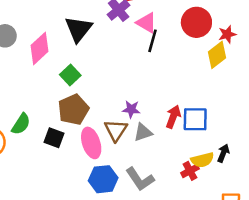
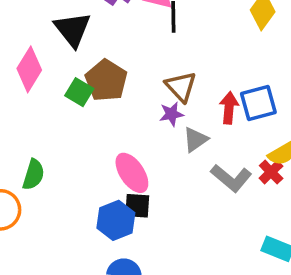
brown pentagon: (73, 110) -> (106, 80), moved
brown triangle: (116, 130) -> (181, 87), moved
black square: (54, 138) -> (137, 206), moved
blue hexagon: (103, 179) -> (116, 220), moved
gray L-shape: (140, 179) -> (231, 178), moved

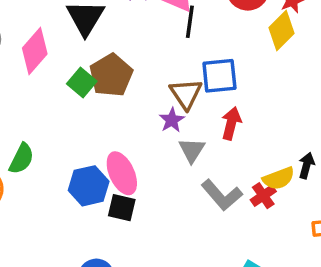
blue square: (258, 103) -> (219, 76), moved
purple star: (171, 114) -> (172, 120), turned -30
gray triangle: (195, 140) -> (192, 150), turned -32
blue hexagon: (116, 220) -> (89, 186), moved

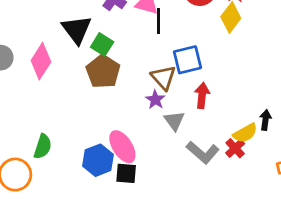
green square: (82, 83) -> (102, 44), moved

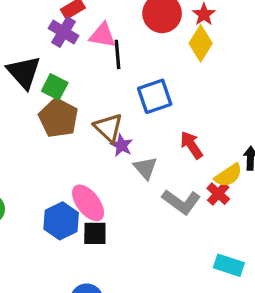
brown triangle: (163, 78) -> (108, 128), moved
red arrow: (202, 96) -> (191, 145), moved, turned -35

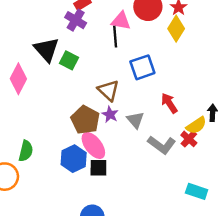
pink triangle: (102, 35) -> (121, 21), moved
brown pentagon: (58, 118) -> (85, 120), moved
purple star: (121, 145) -> (110, 114), moved

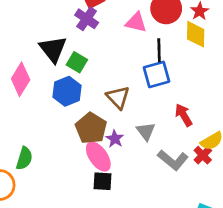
yellow diamond: (176, 29) -> (196, 34), turned -35
black line: (115, 37) -> (159, 50), moved
purple star: (110, 114) -> (115, 139), moved
blue hexagon: (74, 159) -> (67, 91), moved

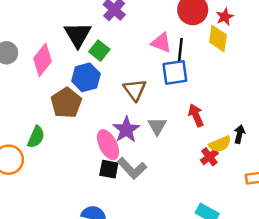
pink triangle: (136, 22) -> (161, 43), moved
brown pentagon: (91, 128) -> (66, 103), moved
purple star: (115, 139) -> (126, 130), size x1.5
gray L-shape: (173, 160) -> (132, 168), moved

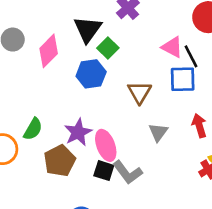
black line: (180, 49) -> (191, 56), turned -40
brown pentagon: (66, 103) -> (60, 161), moved
purple star: (126, 130) -> (78, 132), moved

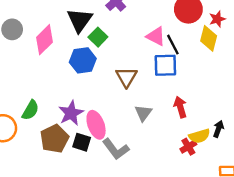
black square: (104, 171) -> (82, 142), moved

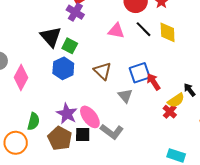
yellow diamond: (209, 38) -> (168, 32), moved
pink diamond: (45, 40) -> (21, 78), moved
black line: (173, 45) -> (144, 29), moved
blue square: (165, 65) -> (140, 73), moved
black arrow: (218, 129) -> (190, 90), turned -40

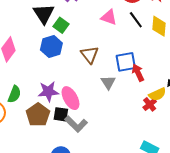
purple star: (67, 114) -> (48, 92), turned 30
gray L-shape: (112, 132) -> (76, 124), moved

